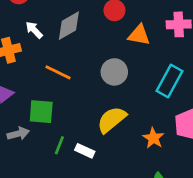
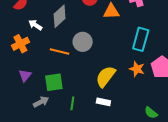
gray circle: (114, 72) -> (83, 42), moved
orange star: (153, 138) -> (137, 69), moved
white rectangle: (85, 151) -> (103, 102), moved

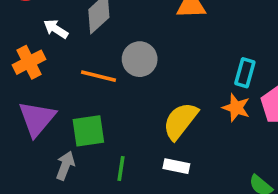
cyan rectangle: (141, 39) -> (245, 73), moved, size x0.7
purple triangle: (25, 75) -> (37, 119), size x1.6
gray arrow: (41, 102) -> (65, 166), turned -42

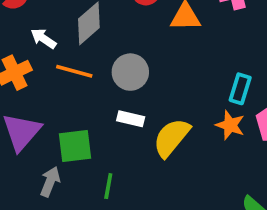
orange line: (99, 76) -> (74, 71), moved
white rectangle: (176, 166) -> (131, 119), moved

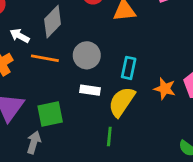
cyan rectangle: (240, 89) -> (129, 68), moved
green line: (108, 186) -> (109, 136), moved

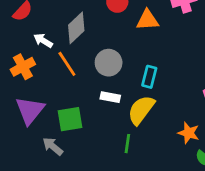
orange line: (45, 58) -> (67, 64), turned 44
orange star: (165, 89) -> (189, 133), moved
gray arrow: (34, 142) -> (53, 146), turned -70

